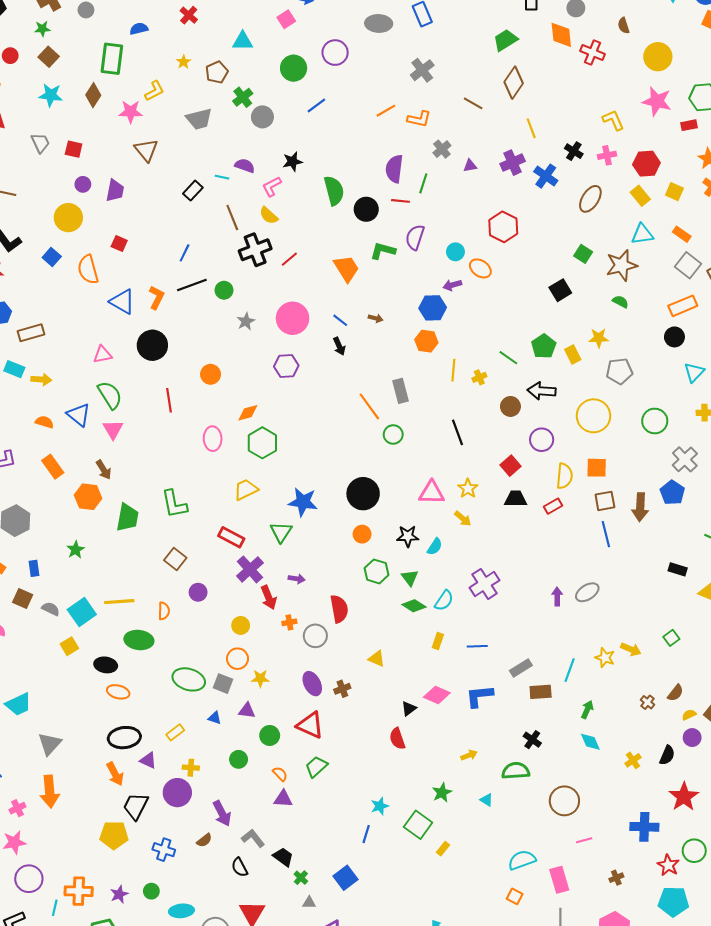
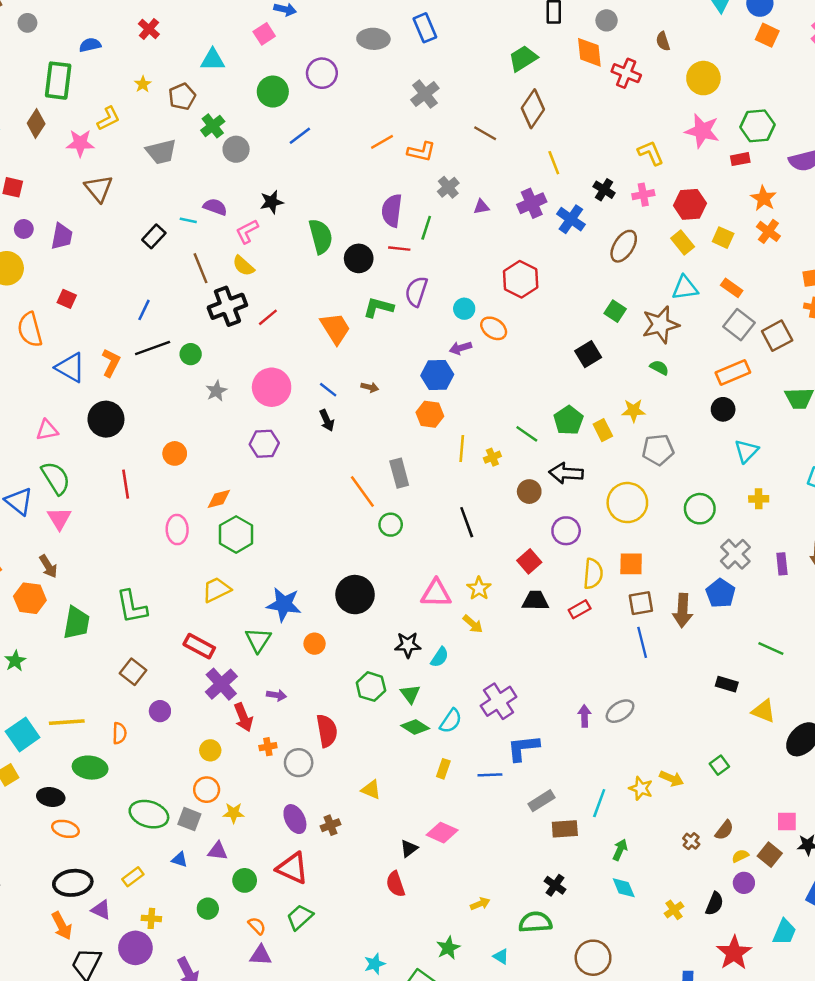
orange circle: (362, 534) -> (315, 644), moved
blue L-shape: (479, 696) -> (523, 748), moved

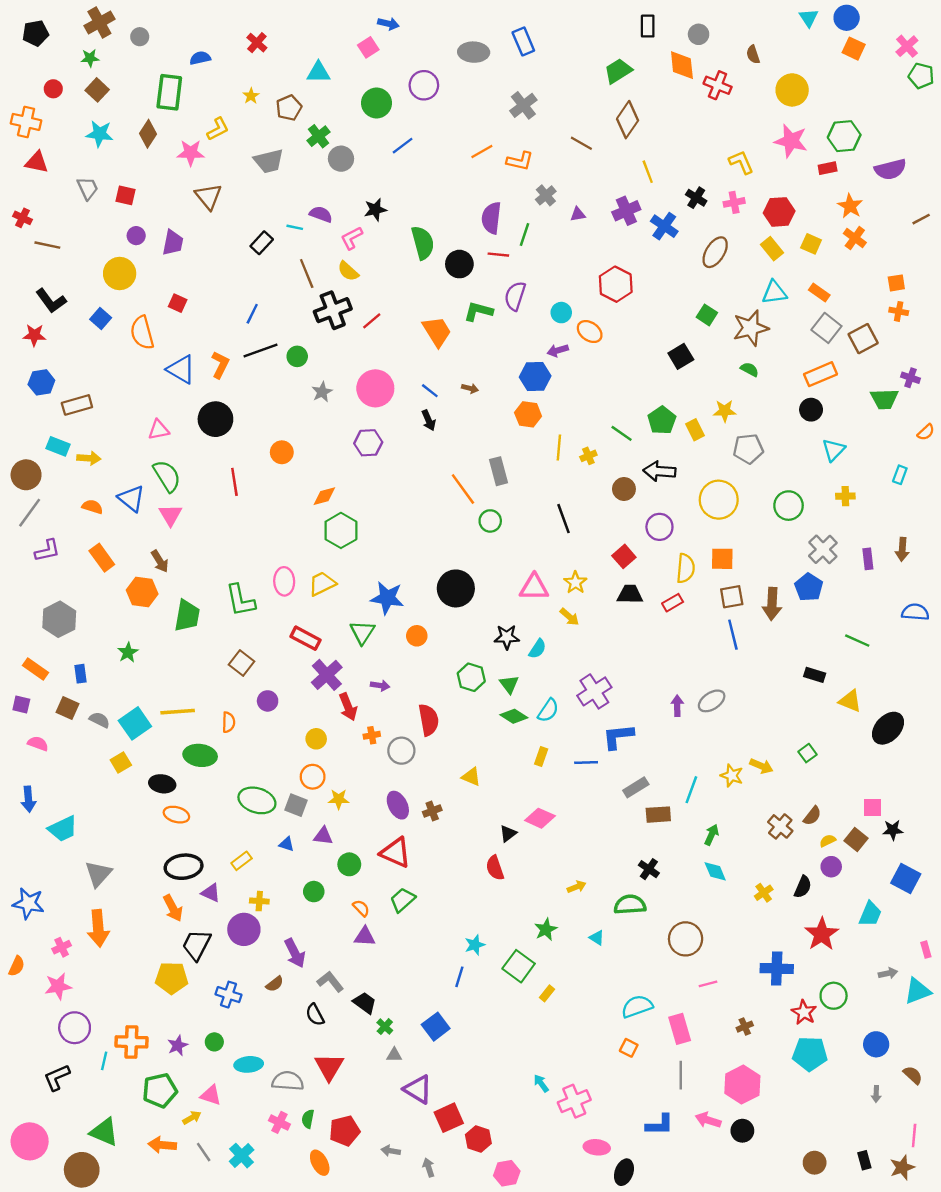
pink ellipse: (177, 530) -> (284, 581), moved
brown cross: (691, 841) -> (780, 826), size x1.5

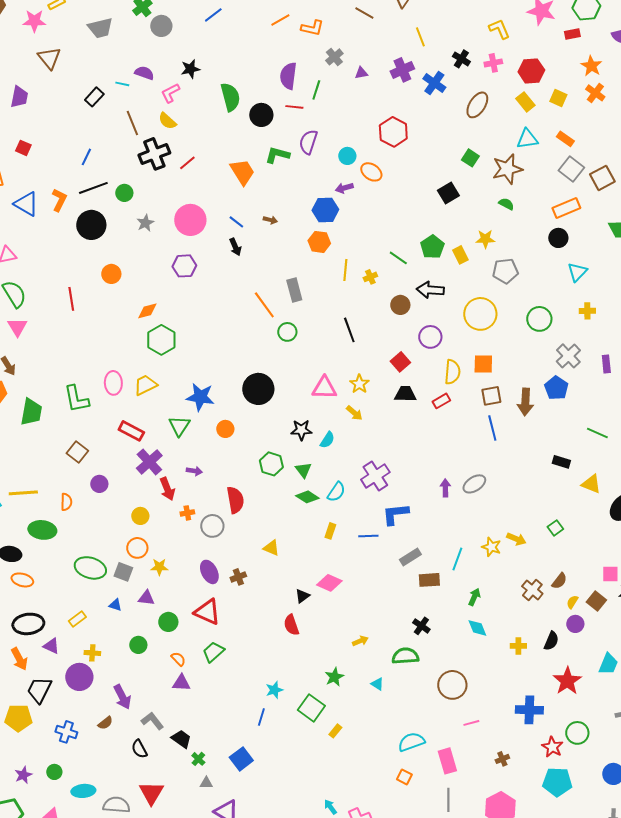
black circle: (215, 419) -> (91, 225), moved
yellow semicircle: (828, 841) -> (572, 602), turned -32
yellow cross: (764, 893) -> (518, 646), turned 35

